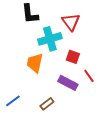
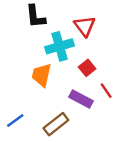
red square: (73, 57) -> (87, 68), turned 32
brown rectangle: (47, 104) -> (56, 124), size x1.5

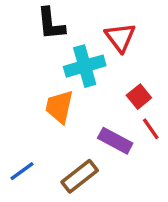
red square: (87, 68) -> (139, 97), moved

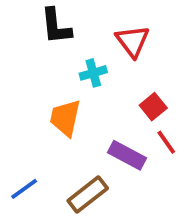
cyan cross: (85, 66) -> (93, 73), size x0.6

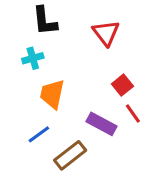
cyan cross: (93, 73) -> (33, 58), moved
blue line: (24, 189) -> (39, 134), moved

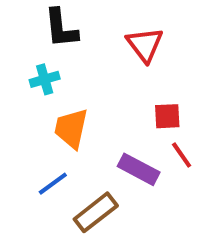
red square: (122, 85) -> (167, 116), turned 36

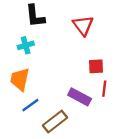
orange trapezoid: (71, 128) -> (20, 79), moved
red line: (182, 155) -> (104, 89), turned 42

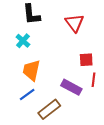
cyan cross: (26, 45) -> (23, 41), turned -32
orange trapezoid: (20, 79) -> (31, 70), moved

